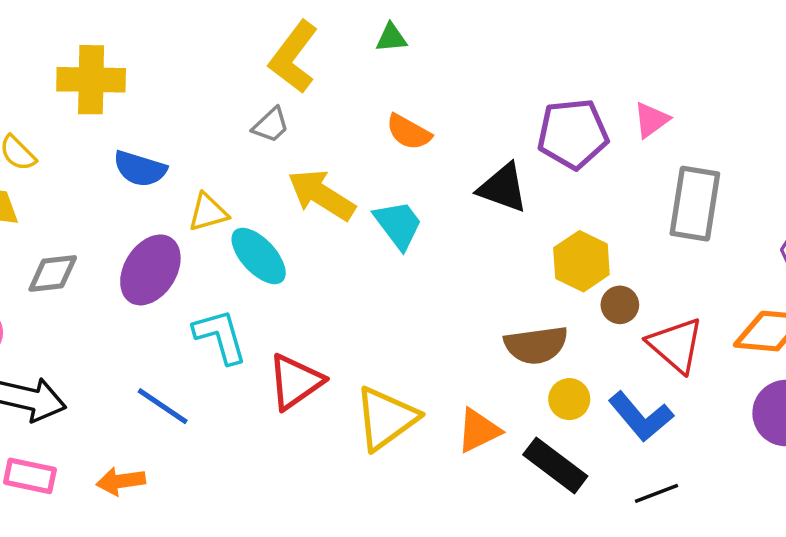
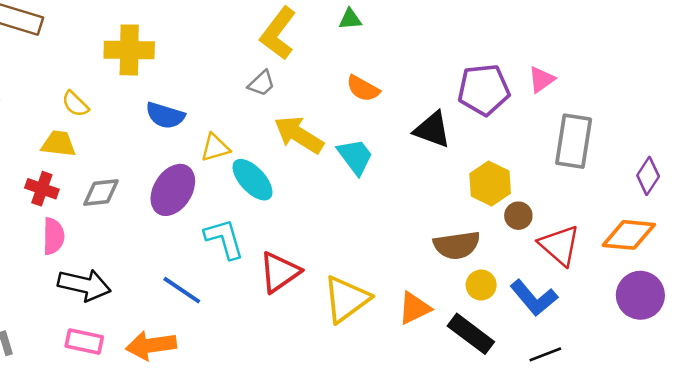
orange arrow: (121, 481) -> (151, 345), size x1.4

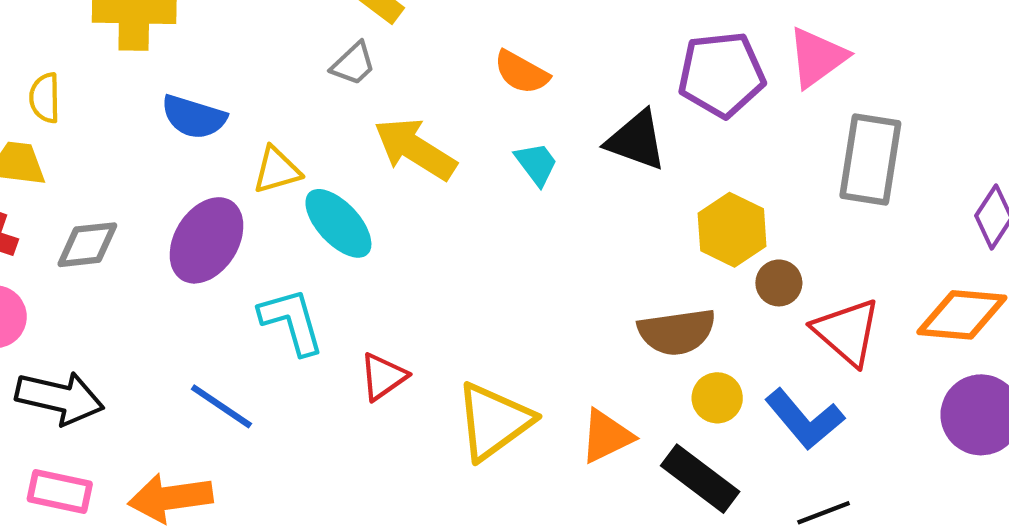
pink triangle: (541, 79) -> (817, 57), size x1.4
yellow semicircle: (75, 104) -> (45, 98), turned 44
cyan trapezoid: (355, 157) -> (536, 164), moved, size x0.7
red triangle: (279, 272) -> (383, 377), size x0.7

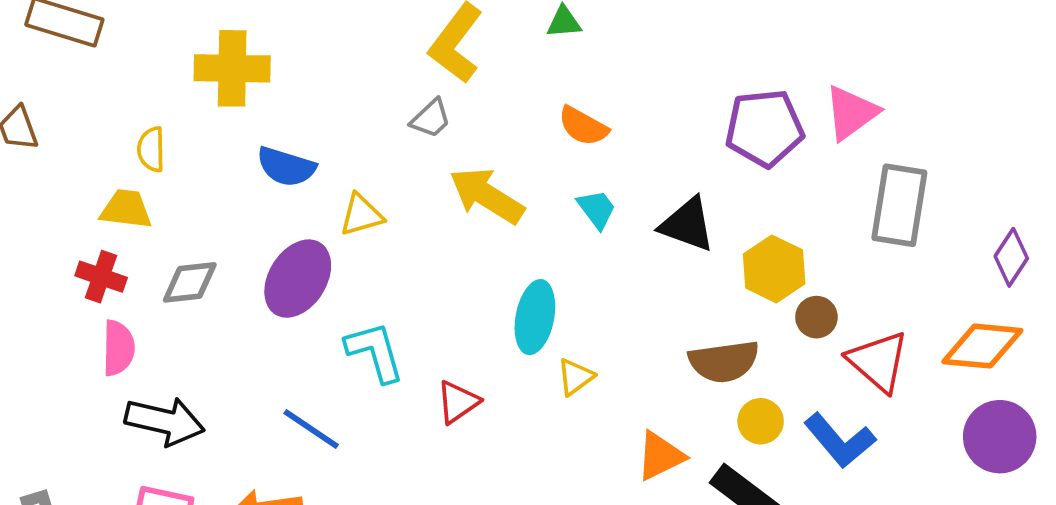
black triangle: (636, 140) -> (687, 225), moved
cyan ellipse: (338, 223) -> (535, 317), moved, turned 54
yellow triangle: (494, 421) -> (575, 377), moved, size x0.5

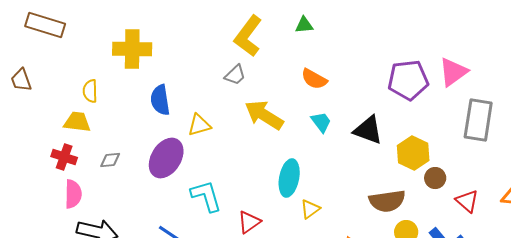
blue semicircle: (286, 167) -> (160, 100), turned 64
gray diamond: (190, 282) -> (110, 160), size x0.7
red triangle: (878, 361) -> (467, 201), size x0.7

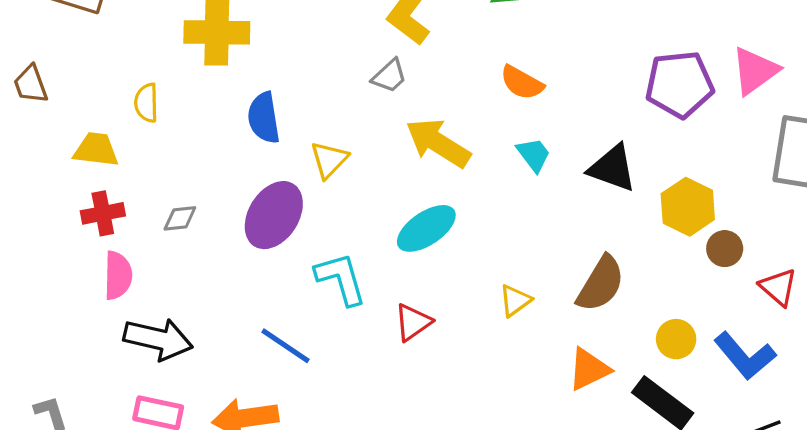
yellow trapezoid: (77, 122) -> (96, 150), moved
yellow triangle: (199, 125) -> (329, 160), turned -30
red cross: (64, 157) -> (103, 213), turned -30
cyan ellipse: (289, 178) -> (426, 228), moved, turned 45
brown semicircle: (387, 201) -> (601, 284), moved, turned -51

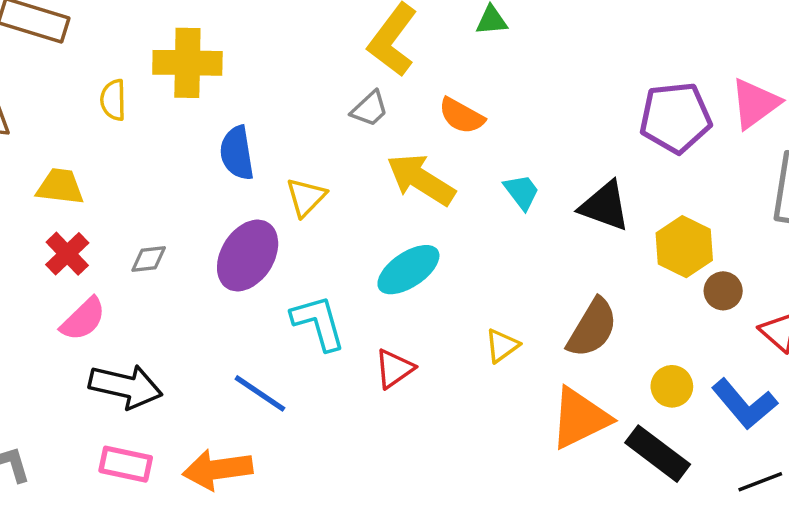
orange semicircle: (522, 83) -> (461, 116), moved
yellow semicircle: (146, 103) -> (113, 100), moved
red cross: (103, 213) -> (67, 254), turned -33
pink semicircle: (118, 275) -> (83, 319), turned 45
orange triangle: (589, 369) -> (580, 418), size x1.4

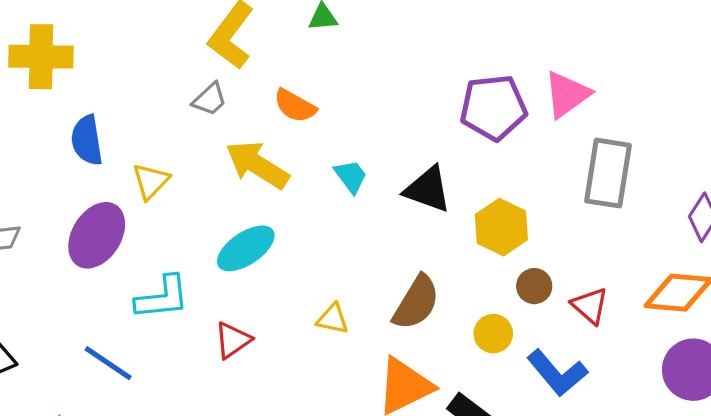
brown circle: (723, 291) -> (534, 286), moved
cyan L-shape: (318, 323) -> (162, 298), turned 100
yellow triangle: (502, 346) -> (333, 319), turned 48
yellow circle: (672, 386) -> (493, 334), moved

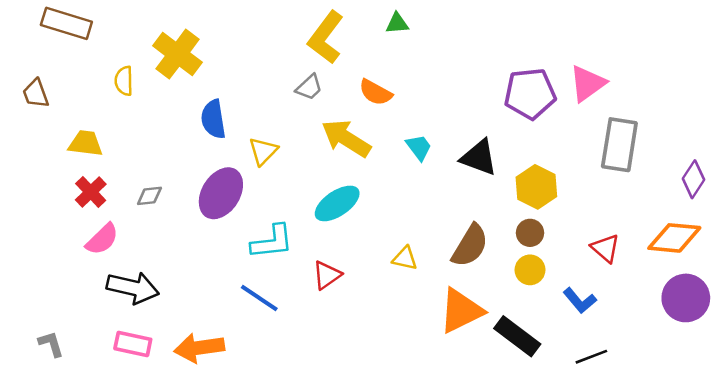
yellow cross: (41, 57) -> (178, 54), turned 36
brown circle: (534, 286) -> (530, 233), moved
blue line: (108, 363) -> (259, 298), moved
blue L-shape: (557, 373) -> (580, 301), size x0.7

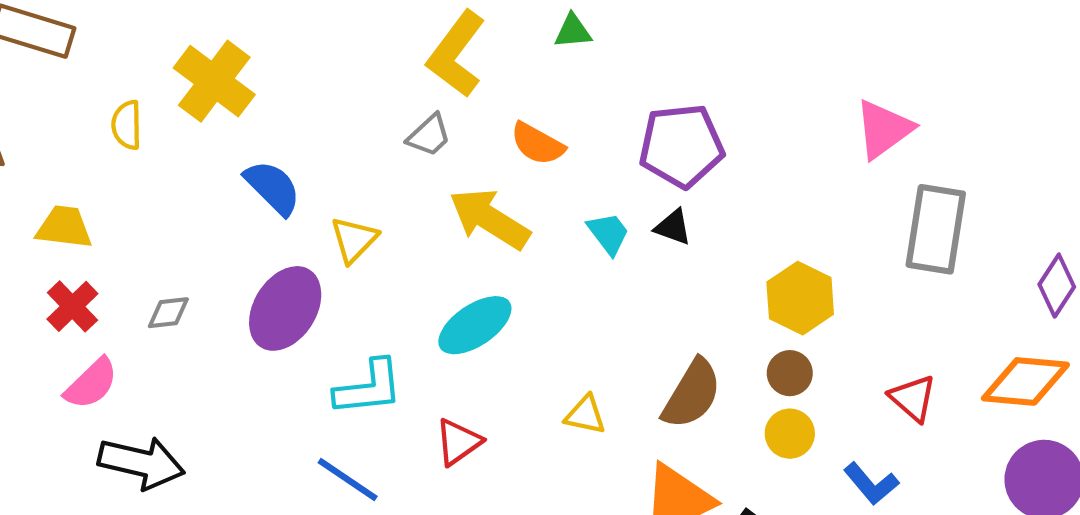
purple pentagon: (530, 94) -> (681, 146), moved
blue semicircle: (213, 119) -> (273, 188), turned 144
black triangle: (479, 157) -> (673, 227), moved, size x0.6

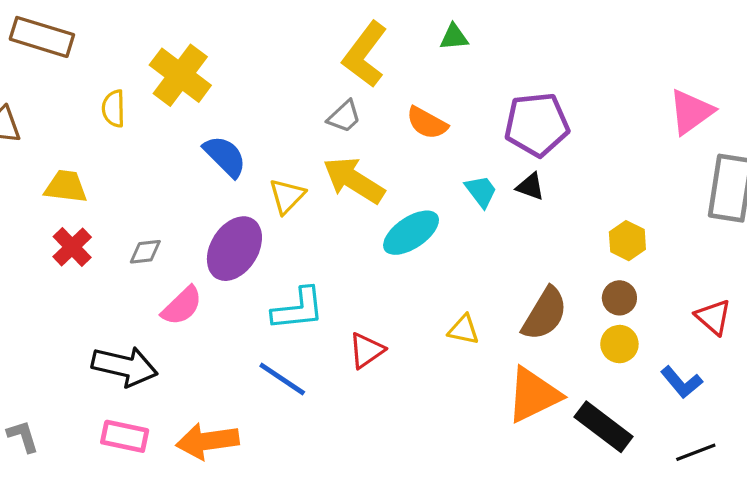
yellow arrow: (490, 219) -> (354, 180), moved
yellow hexagon: (800, 298) -> (627, 241), size x0.7
cyan ellipse: (475, 325) -> (411, 233), moved
pink semicircle: (91, 384) -> (182, 306), moved

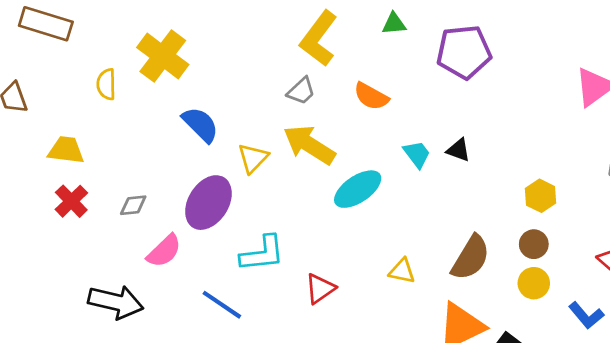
purple pentagon: (537, 124) -> (464, 52), moved
blue line: (282, 379) -> (222, 305), moved

